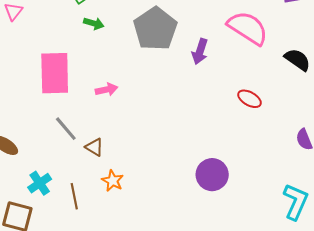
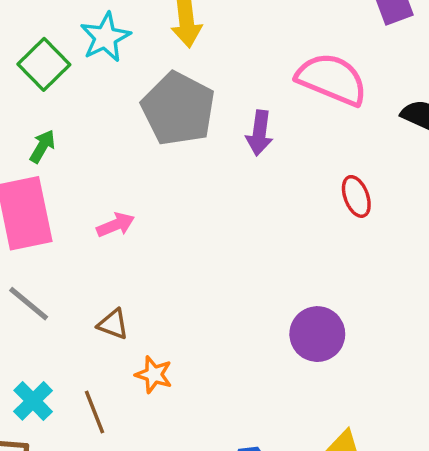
green arrow: (94, 23) -> (42, 146), moved, turned -66
red ellipse: (250, 99) -> (356, 196), turned 50
gray line: (66, 129) -> (29, 304), moved

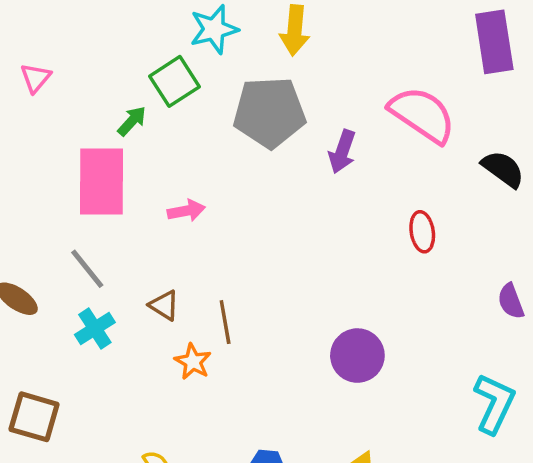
green square: (44, 64) -> (175, 81), moved
gray pentagon: (178, 109) -> (269, 112), turned 30
cyan cross: (33, 401) -> (95, 329), moved
brown line: (94, 412) -> (225, 322), moved

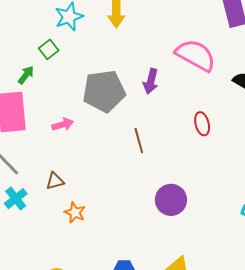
green square: (175, 81) -> (49, 49), size x0.7
gray pentagon: (269, 112) -> (104, 91), moved
brown triangle: (164, 305) -> (55, 181), turned -42
brown line: (225, 322) -> (139, 141), moved

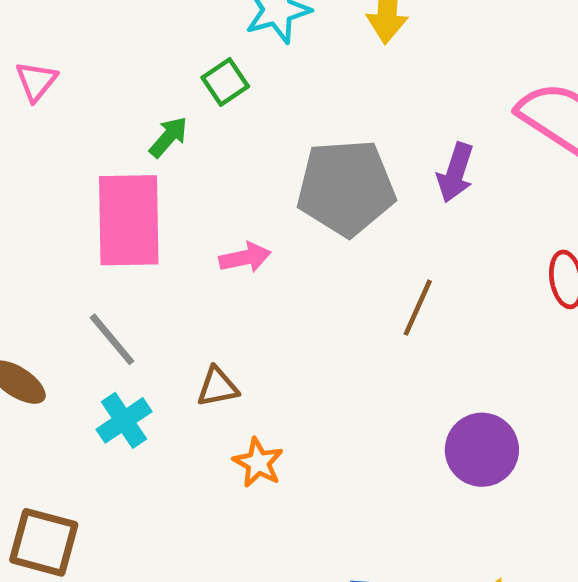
brown line: (139, 141) -> (418, 308), turned 35

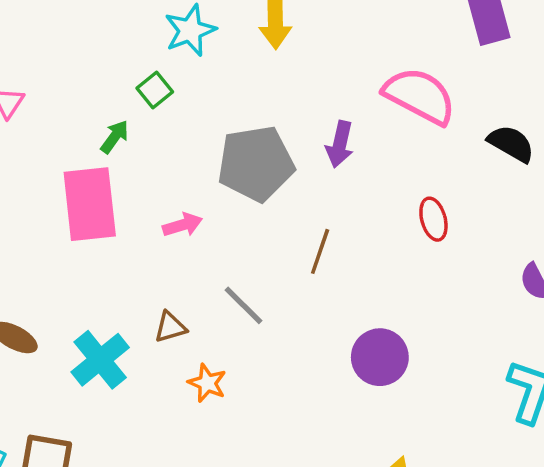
gray line: (112, 339) -> (243, 305), moved
cyan cross: (124, 420) -> (100, 360), size x1.4

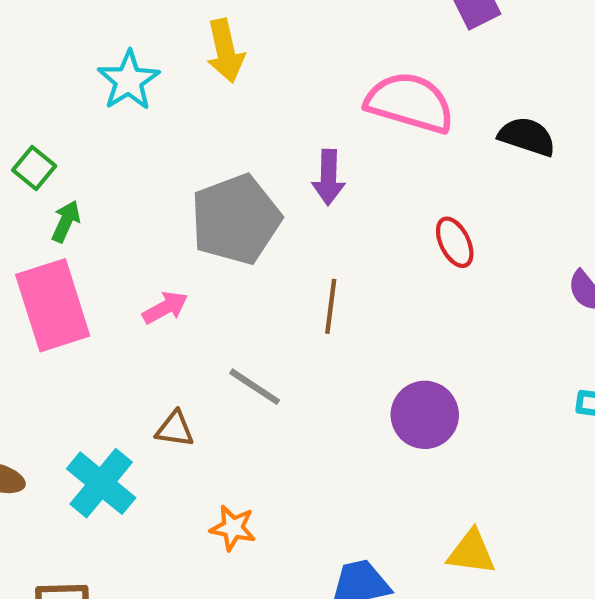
green square: (155, 90) -> (34, 168), moved
brown triangle: (170, 327) -> (175, 429), turned 36
orange star: (207, 383) -> (233, 528), moved

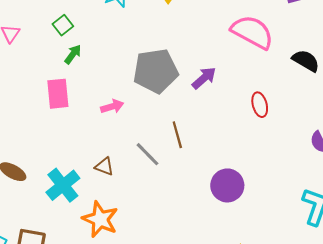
purple arrow: (329, 177) -> (204, 78), moved, turned -145
pink rectangle: (53, 305) -> (58, 94), size x0.7
brown line: (331, 306) -> (177, 135), moved, turned -35
orange star: (233, 528) -> (100, 219), moved, size x1.6

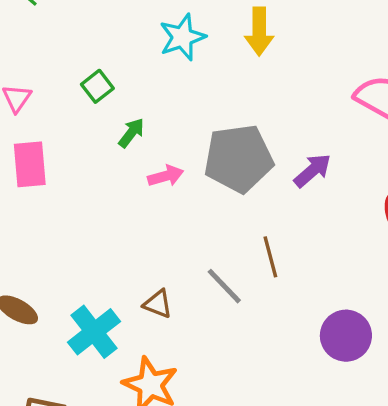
green arrow: (73, 54) -> (131, 133), moved
pink rectangle: (58, 94) -> (30, 164), moved
pink arrow: (112, 106) -> (166, 176), moved

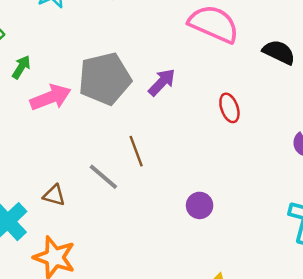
pink arrow: (166, 176) -> (51, 97), size x1.5
purple circle: (346, 336) -> (200, 205), size x0.7

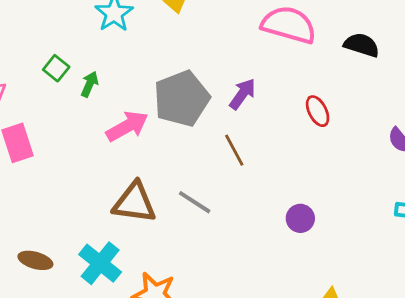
green arrow: (21, 67) -> (90, 84), moved
brown line: (136, 151) -> (234, 150), moved
brown triangle: (54, 195) -> (134, 203), moved, size x1.8

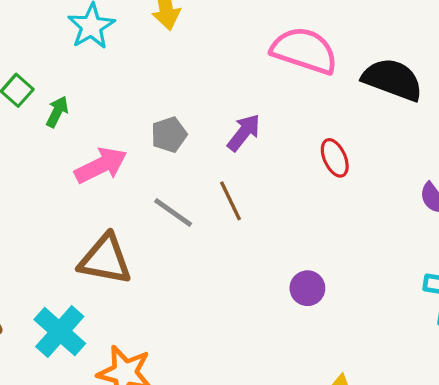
black semicircle: (362, 45) -> (393, 79), size x1.4
gray pentagon: (182, 99) -> (169, 135), size x0.5
gray line: (195, 202) -> (173, 212), moved

